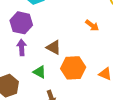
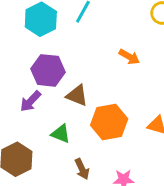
purple hexagon: (21, 23) -> (48, 70), moved
purple arrow: (22, 48) -> (30, 101), turned -126

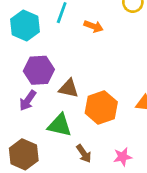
orange arrow: (129, 57) -> (94, 26), moved
green triangle: (61, 134) -> (60, 125), size x1.4

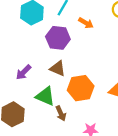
purple hexagon: (39, 70) -> (58, 38), moved
brown arrow: (84, 154) -> (61, 113), moved

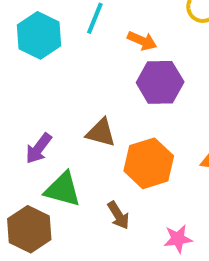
purple hexagon: (58, 38) -> (160, 82), moved
green triangle: (45, 96) -> (63, 189), moved

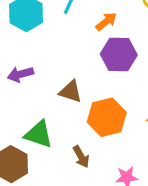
orange arrow: (142, 41) -> (106, 21), turned -65
purple arrow: (39, 148) -> (20, 74), moved, turned 35

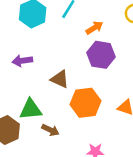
green triangle: (39, 134) -> (31, 109), turned -30
brown arrow: (81, 157) -> (50, 130), moved, turned -42

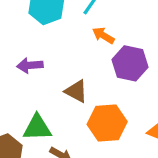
orange arrow: (94, 28) -> (103, 35), moved, turned -120

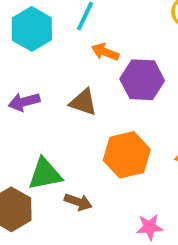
brown triangle: (76, 91) -> (83, 102), moved

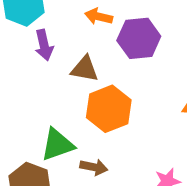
purple arrow: (24, 102) -> (44, 45), moved, turned -80
orange hexagon: (127, 155) -> (109, 109), moved

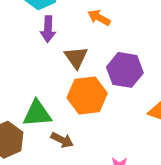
purple hexagon: (139, 38) -> (125, 70), moved
brown triangle: (85, 69) -> (76, 57), turned 30

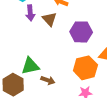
brown triangle: (76, 57) -> (50, 19), moved
orange hexagon: (87, 96) -> (85, 68), moved

